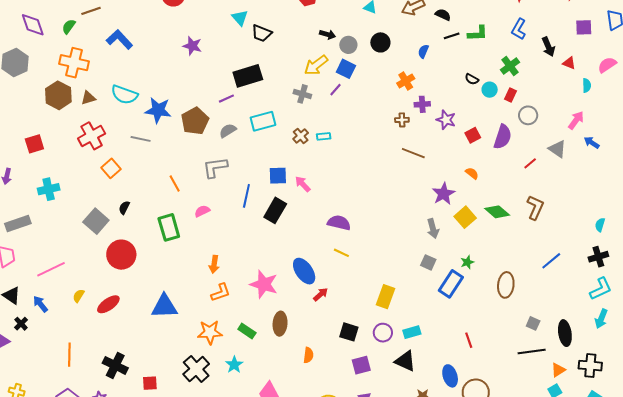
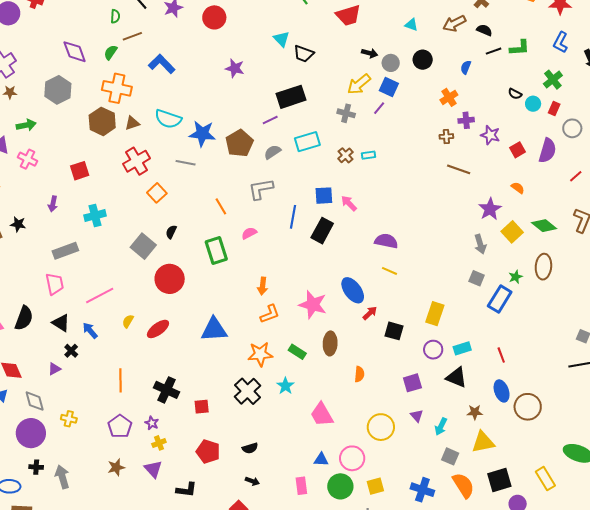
brown ellipse: (506, 285) -> (543, 267), moved
black square: (349, 332) -> (394, 331), moved
red line: (469, 340) -> (501, 355), moved

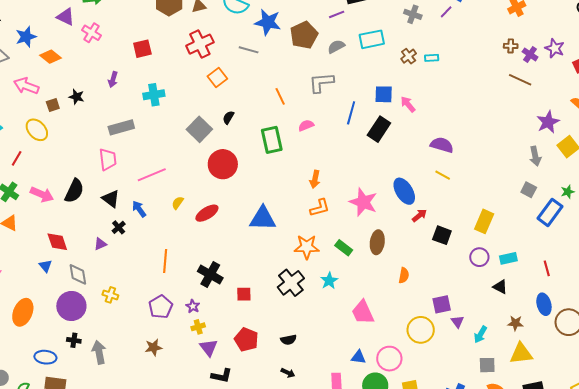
purple cross: (466, 120) -> (530, 54), moved, turned 35
black triangle: (456, 377) -> (500, 287), size x0.7
purple square: (412, 383) -> (442, 304), moved
gray square: (450, 456) -> (487, 365), turned -30
purple triangle: (153, 469) -> (209, 348), moved

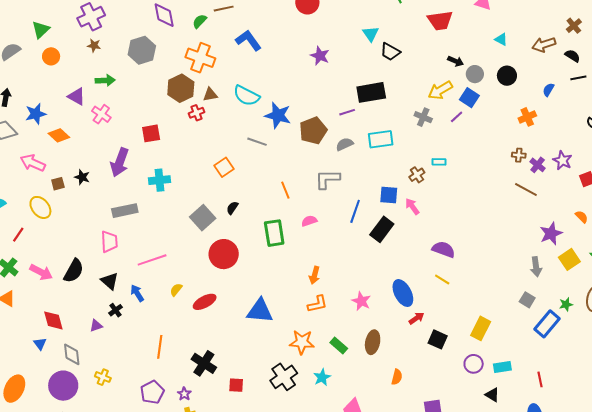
red cross: (200, 44) -> (197, 113), moved, size x0.6
brown cross: (409, 56) -> (417, 175), moved
purple arrow: (113, 80) -> (120, 162), size x1.8
pink star: (363, 202) -> (361, 301), size x0.7

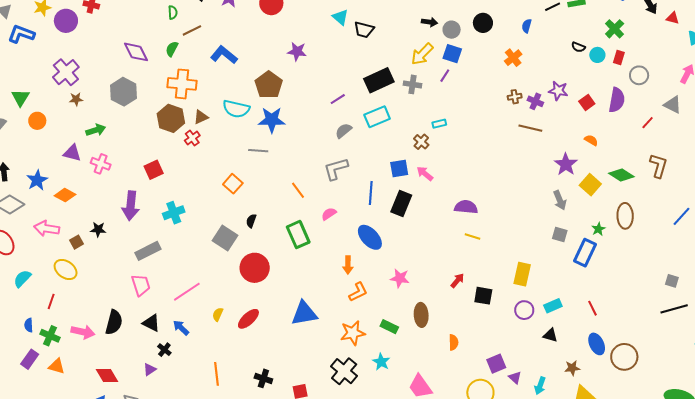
black rectangle: (371, 92) -> (379, 80), moved
brown pentagon: (313, 131) -> (269, 85), moved
blue ellipse: (403, 293) -> (370, 237), moved
black cross: (204, 363) -> (263, 378), size x0.7

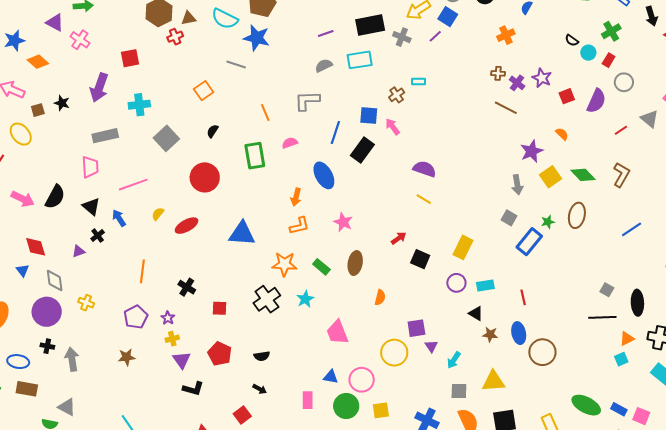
gray square: (225, 238) -> (166, 138), moved
brown star: (572, 368) -> (490, 335), moved

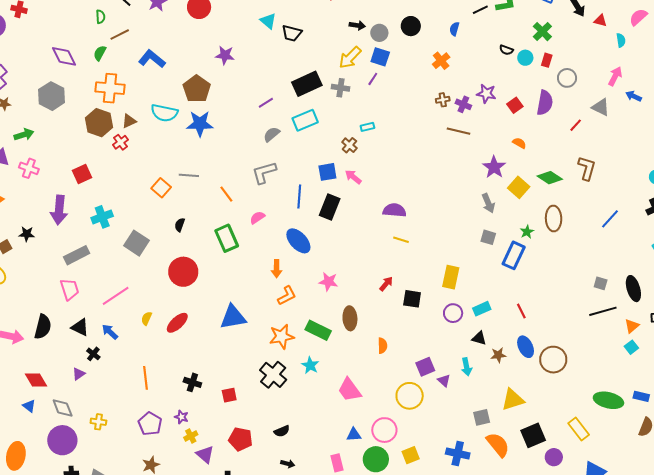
gray line: (236, 65) -> (189, 175), moved
green rectangle: (321, 267) -> (318, 330), size x1.4
cyan arrow: (454, 360) -> (467, 367), moved, turned -30

